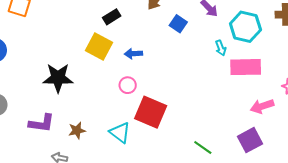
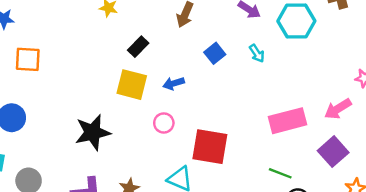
blue square: (178, 24) -> (215, 53), moved, turned 30
cyan arrow: (221, 48) -> (257, 53), moved
pink rectangle: (246, 67) -> (287, 121), moved
pink circle: (128, 85) -> (164, 123), moved

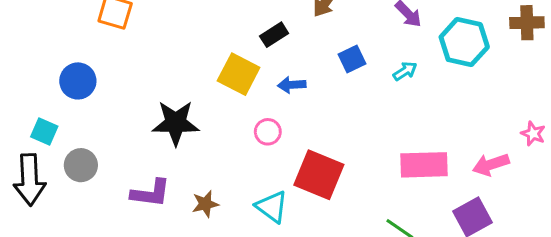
black rectangle: (138, 47) -> (274, 35), moved
cyan arrow: (257, 53) -> (405, 71), turned -102

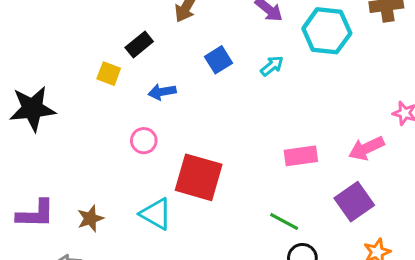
yellow square: (239, 74) -> (109, 74), moved, size x0.6
black star: (176, 123) -> (32, 109), moved
pink rectangle: (424, 165) -> (301, 156), size x0.7

